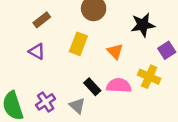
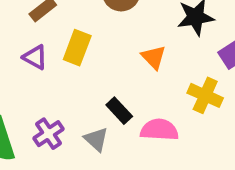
yellow rectangle: (78, 44) -> (77, 48), moved
pink semicircle: (119, 86) -> (159, 130), moved

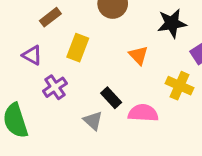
purple triangle: (35, 57) -> (32, 55), moved
purple cross: (48, 134) -> (55, 87), moved

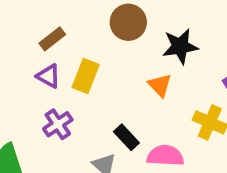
black star: (172, 23) -> (180, 46), moved
purple triangle: (32, 55) -> (49, 76), moved

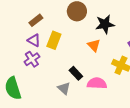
purple cross: (58, 124) -> (32, 59), moved

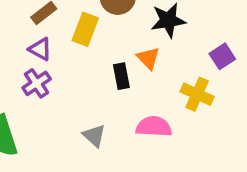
yellow rectangle: (54, 40) -> (85, 29), moved
black rectangle: (76, 73) -> (121, 76), moved, turned 32

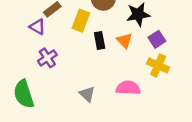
purple triangle: (40, 49) -> (37, 27), moved
purple square: (222, 56) -> (157, 39), moved
black rectangle: (121, 76) -> (100, 41), moved

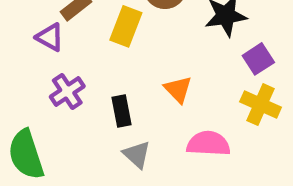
black rectangle: (100, 41) -> (122, 111), moved
orange triangle: (124, 41) -> (178, 89), moved

